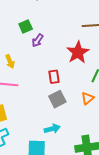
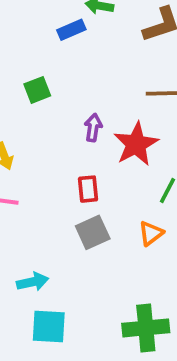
purple arrow: (38, 40) -> (93, 128), moved, turned 152
cyan arrow: (52, 129) -> (33, 282), moved

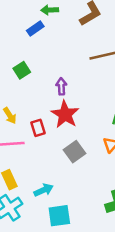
red star: (136, 144) -> (65, 114), moved
red rectangle: (88, 189) -> (38, 128), moved

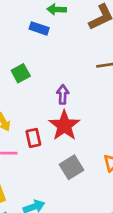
blue rectangle: (35, 28) -> (39, 28), turned 49

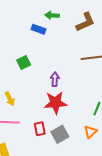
red star: (64, 125) -> (55, 103), turned 30
red rectangle: (33, 138) -> (40, 129), moved

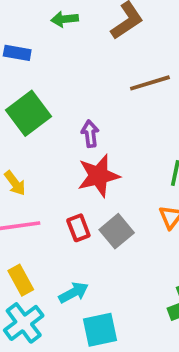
blue rectangle: (39, 29) -> (17, 53), moved
green square: (24, 62) -> (29, 113), size x1.6

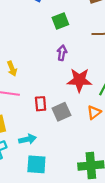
green square: (29, 113) -> (60, 21), moved, size x0.7
red star: (99, 176) -> (79, 80), moved

